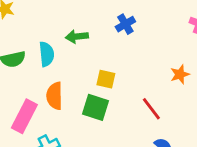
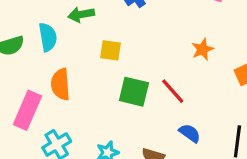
yellow square: (106, 79) -> (110, 50), moved
green square: (95, 107) -> (134, 92), moved

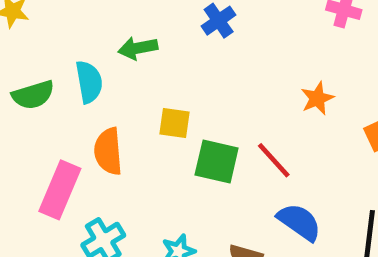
yellow square: (110, 50) -> (174, 123), moved
blue semicircle: (190, 133) -> (299, 222), size x1.4

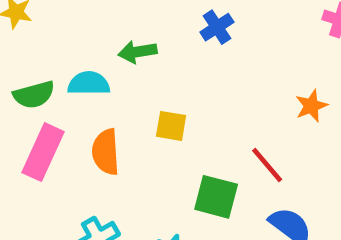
cyan semicircle: (89, 82) -> (89, 83), turned -81
green square: (217, 161) -> (216, 197), moved
pink rectangle: (60, 190) -> (43, 152), moved

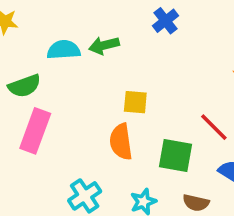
cyan semicircle: (89, 83) -> (64, 50), moved
orange semicircle: (106, 152) -> (121, 142), moved

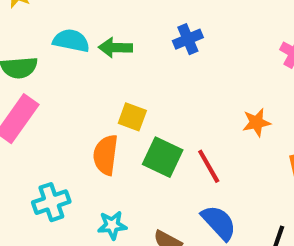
green square: (175, 156) -> (163, 157), moved

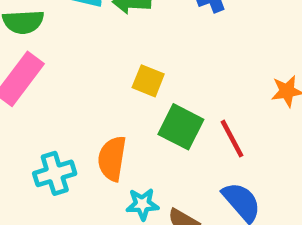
orange semicircle: (106, 155) -> (112, 158), moved
cyan star: (112, 225) -> (142, 204), moved

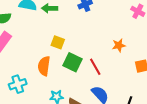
orange semicircle: (112, 158) -> (44, 66), moved

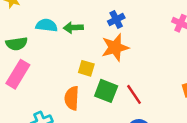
orange star: (119, 45) -> (115, 47), moved, size x1.6

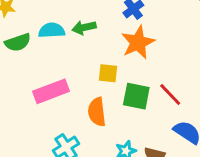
green semicircle: (17, 44) -> (18, 42), moved
pink rectangle: (18, 74) -> (51, 91), moved, turned 48

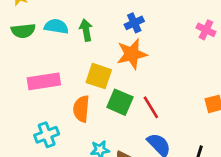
green arrow: (84, 28) -> (86, 30), turned 80
yellow square: (108, 73) -> (99, 76), size x1.4

